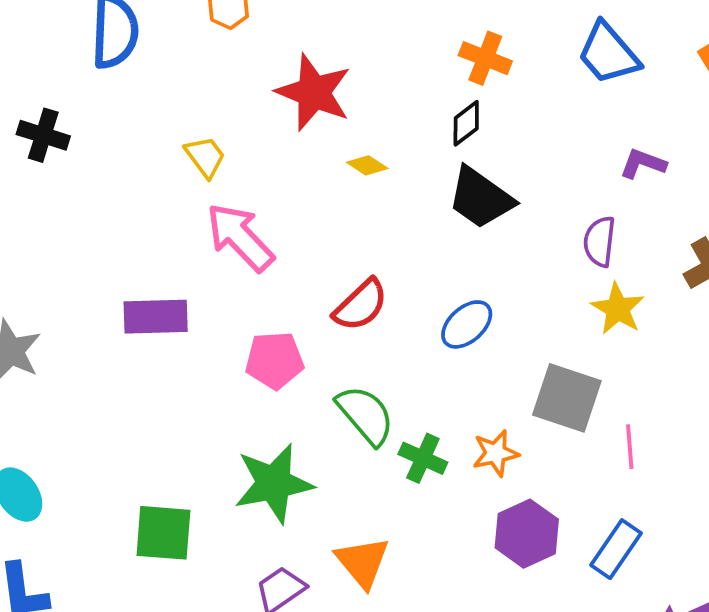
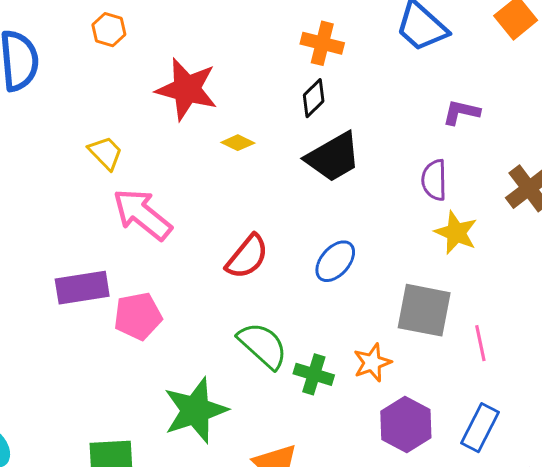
black trapezoid: (481, 198) -> (333, 157), turned -58
pink pentagon: (275, 360) -> (138, 316), moved

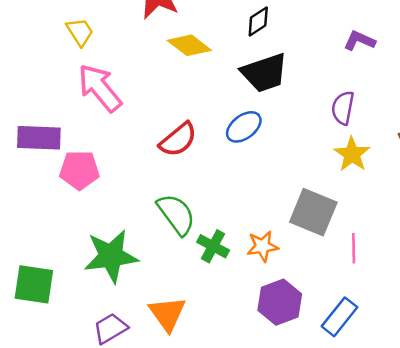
purple L-shape: (461, 112) -> (359, 41), moved
yellow diamond: (238, 143) -> (189, 45), size x1.6
blue ellipse: (335, 261) -> (244, 127), moved

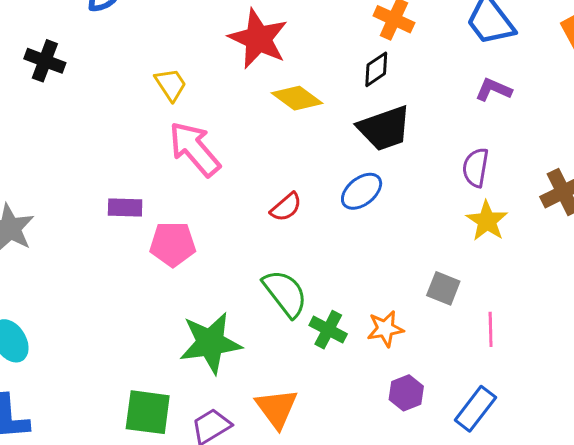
purple rectangle: (39, 138) -> (125, 208), size x0.7
red semicircle: (178, 140) -> (286, 207), size x0.7
gray square: (313, 212) -> (443, 288), size x0.6
green square: (34, 284) -> (148, 412), moved
purple hexagon: (280, 302) -> (406, 393), size x0.7

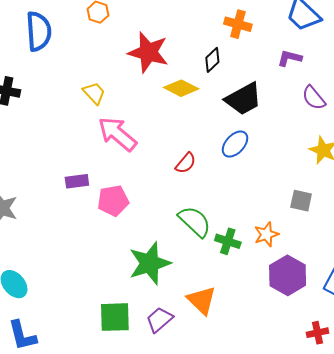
black diamond: (376, 69) -> (212, 60), moved
purple L-shape: (493, 90) -> (290, 58), moved
purple semicircle: (476, 168) -> (314, 98), moved, turned -40
purple hexagon: (406, 393) -> (288, 275), size x1.6

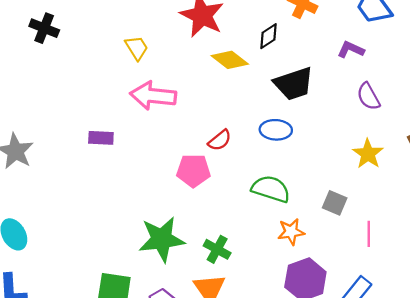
pink arrow: (117, 134) -> (153, 96), turned -45
blue ellipse: (235, 144) -> (276, 130), turned 40
pink pentagon: (113, 201) -> (193, 170), moved
green semicircle: (195, 222) -> (271, 189), moved, turned -36
green cross: (228, 241) -> (217, 249), moved

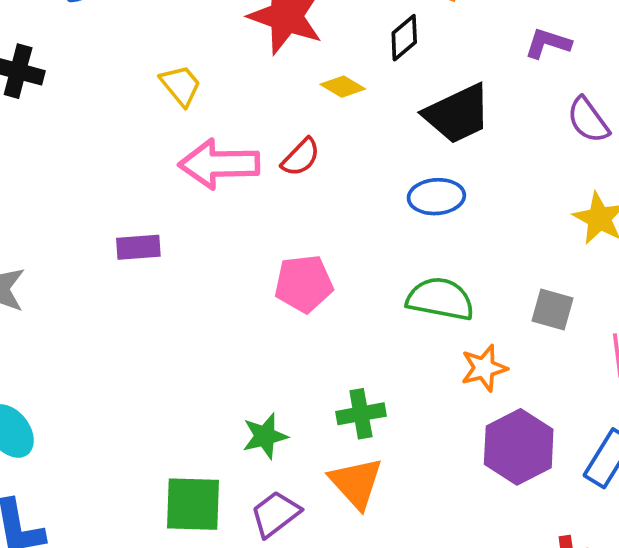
yellow diamond: (230, 60) -> (343, 87), size x0.7
red semicircle: (220, 140) -> (301, 157), moved
green star: (162, 239) -> (265, 436), moved, size x0.6
green cross: (217, 249) -> (361, 414), turned -32

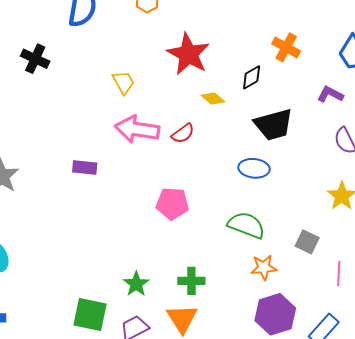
green star: (265, 436) -> (136, 284), turned -30

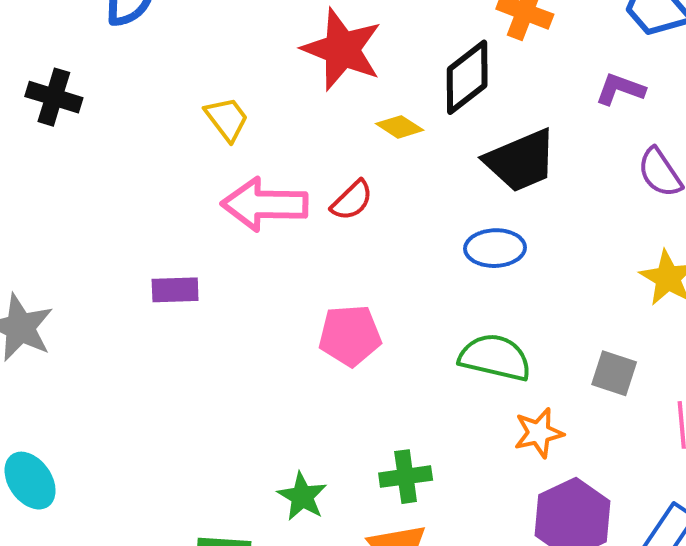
black diamond: (252, 77) -> (467, 77), size x1.5

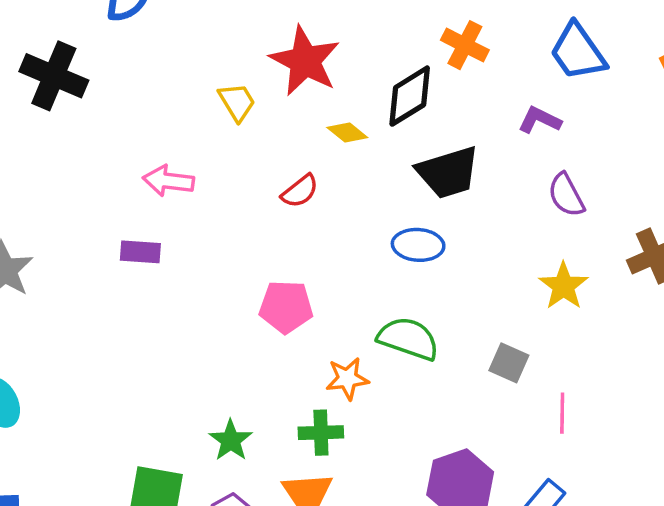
black cross: (54, 97) -> (54, 76), size x1.4
yellow trapezoid: (227, 119) -> (237, 102), moved
pink arrow: (264, 204) -> (168, 181), moved, size x0.7
orange star: (539, 433) -> (347, 379), moved

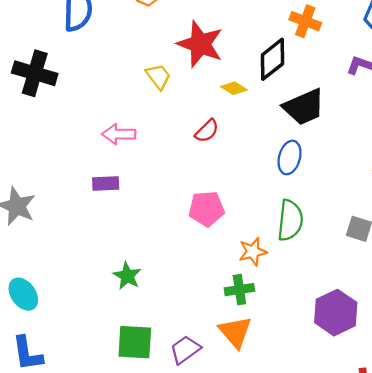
blue ellipse: (418, 245) -> (290, 157), turned -72
green semicircle: (408, 339) -> (290, 220), turned 84
green star: (231, 440) -> (127, 276), moved

